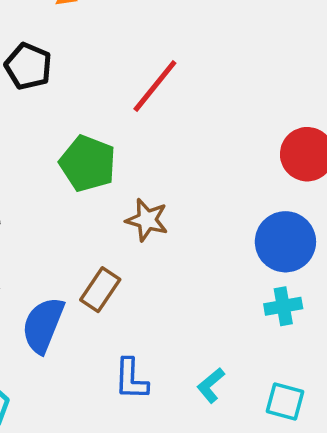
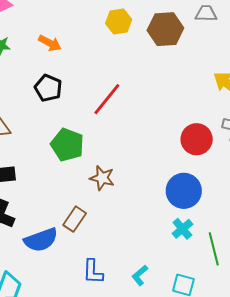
black pentagon: (28, 66) -> (48, 88), moved
cyan cross: (283, 306) -> (182, 229), turned -30
blue semicircle: (43, 325) -> (41, 240), turned -132

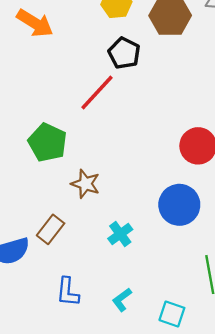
orange arrow: (50, 43) -> (35, 23), size x1.4
black pentagon: (48, 88) -> (124, 53), moved
cyan cross: (182, 229) -> (120, 234), moved

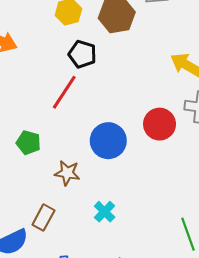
green pentagon: (48, 143) -> (28, 143), size x0.7
blue circle: (179, 205) -> (108, 141), moved

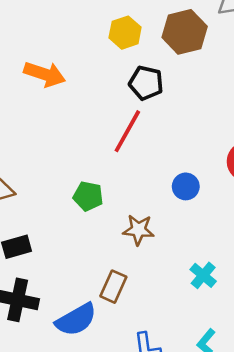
blue circle: (108, 141) -> (186, 186), size x0.6
cyan cross: (105, 212) -> (203, 275), moved

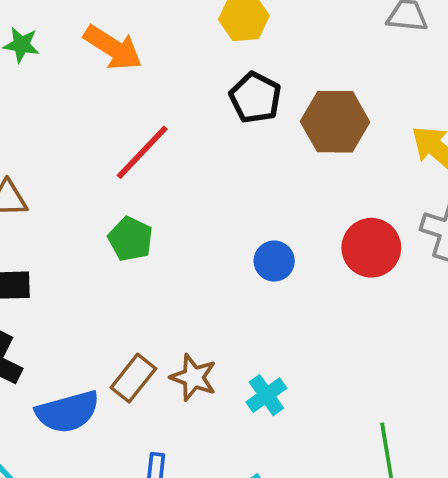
brown hexagon: (185, 32) -> (335, 122), moved
red line: (127, 131) -> (142, 152), moved
brown star: (139, 230) -> (193, 377), moved

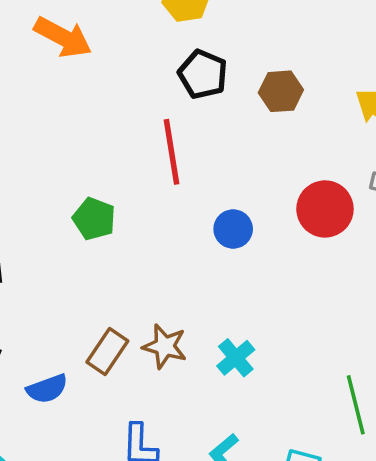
brown hexagon: (335, 122) -> (281, 91), size x0.7
red line: (142, 152) -> (172, 152), moved, turned -48
blue semicircle: (68, 412) -> (47, 389), size x0.7

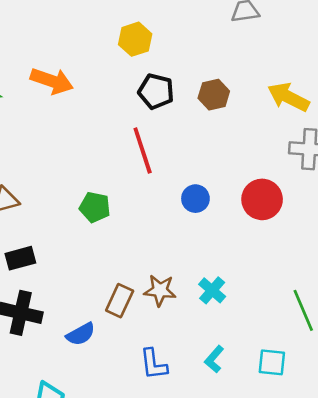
red circle: (325, 209) -> (262, 199), moved

